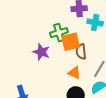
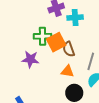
green cross: (59, 33) -> (43, 36), turned 30

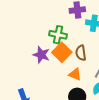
orange square: (56, 42) -> (62, 52), moved, turned -30

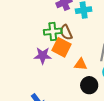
brown semicircle: (81, 53) -> (66, 32), moved

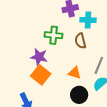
brown semicircle: (66, 32) -> (80, 41), moved
orange square: (62, 47) -> (41, 75), moved

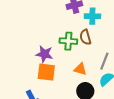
green cross: (54, 35) -> (68, 41), moved
orange square: (41, 75) -> (46, 72), turned -30

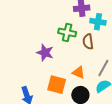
green cross: (68, 41) -> (67, 32), moved
orange square: (46, 72) -> (57, 85), moved

